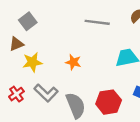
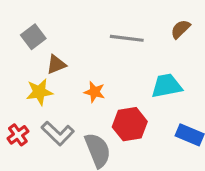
brown triangle: (16, 44) -> (56, 64), moved
red hexagon: (109, 102) -> (130, 124), moved

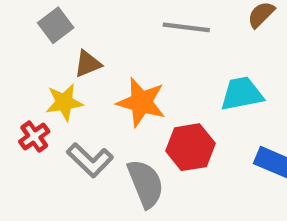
orange star: (95, 92) -> (141, 102), size x1.6
red cross: (18, 135) -> (34, 137), moved

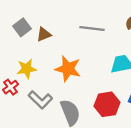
brown triangle: (88, 64) -> (44, 34), moved
red hexagon: (190, 147) -> (107, 104), moved

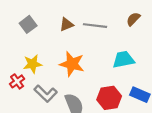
brown triangle: (44, 34) -> (66, 24), moved

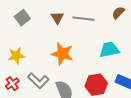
brown triangle: (66, 24) -> (57, 18), turned -40
yellow star: (32, 64) -> (16, 56), moved
red cross: (17, 81) -> (12, 84), moved

